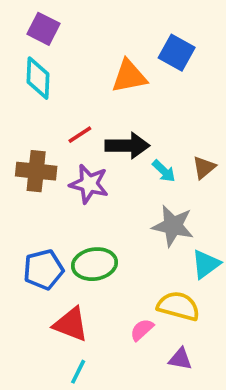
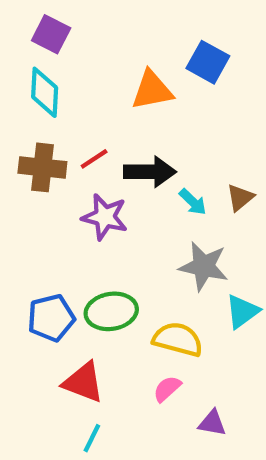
brown cross: (36, 171) -> (42, 167), moved
yellow semicircle: (178, 306) -> (178, 339), moved

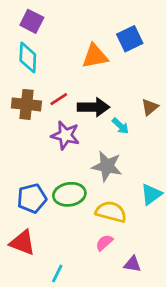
blue square: (208, 62) -> (130, 39), turned 35
brown triangle: (240, 198) -> (150, 107), moved
gray star: (204, 266) -> (107, 166), moved
red triangle: (83, 382) -> (22, 243), moved

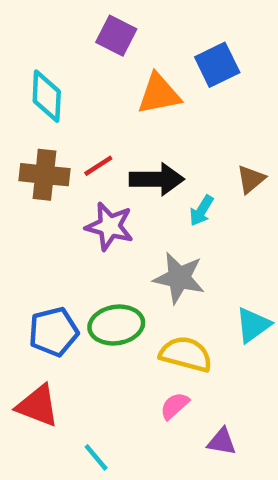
purple square: (32, 21) -> (116, 36), moved
cyan arrow: (120, 126) -> (201, 211), turned 78
cyan line: (57, 273) -> (96, 457), turned -66

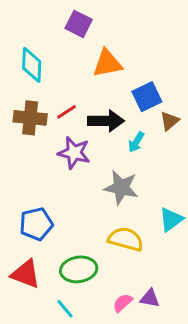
blue square: (217, 65) -> (147, 97), moved
green ellipse: (116, 325) -> (79, 269), moved
pink semicircle: (175, 406) -> (123, 303), moved

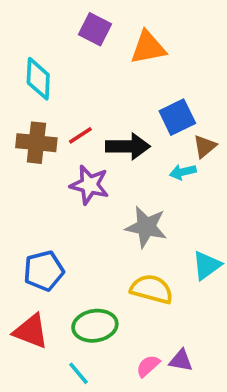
orange triangle: (107, 63) -> (148, 48), moved
cyan arrow: (136, 142) -> (183, 172), moved, turned 45

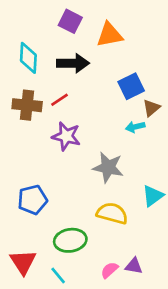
black arrow: (128, 146) -> (73, 63), moved
red triangle: (31, 331) -> (23, 262), moved, turned 36

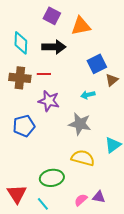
red line: (59, 100) -> (44, 74), turned 32
cyan arrow: (135, 127) -> (88, 95), moved
blue pentagon: (32, 200) -> (24, 126), moved

